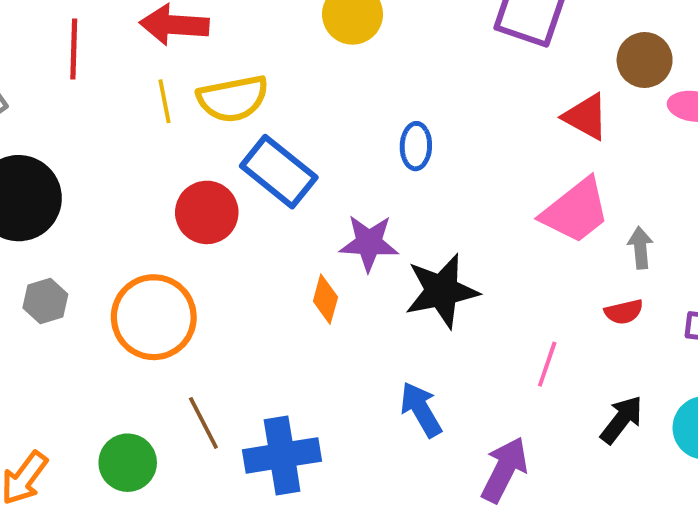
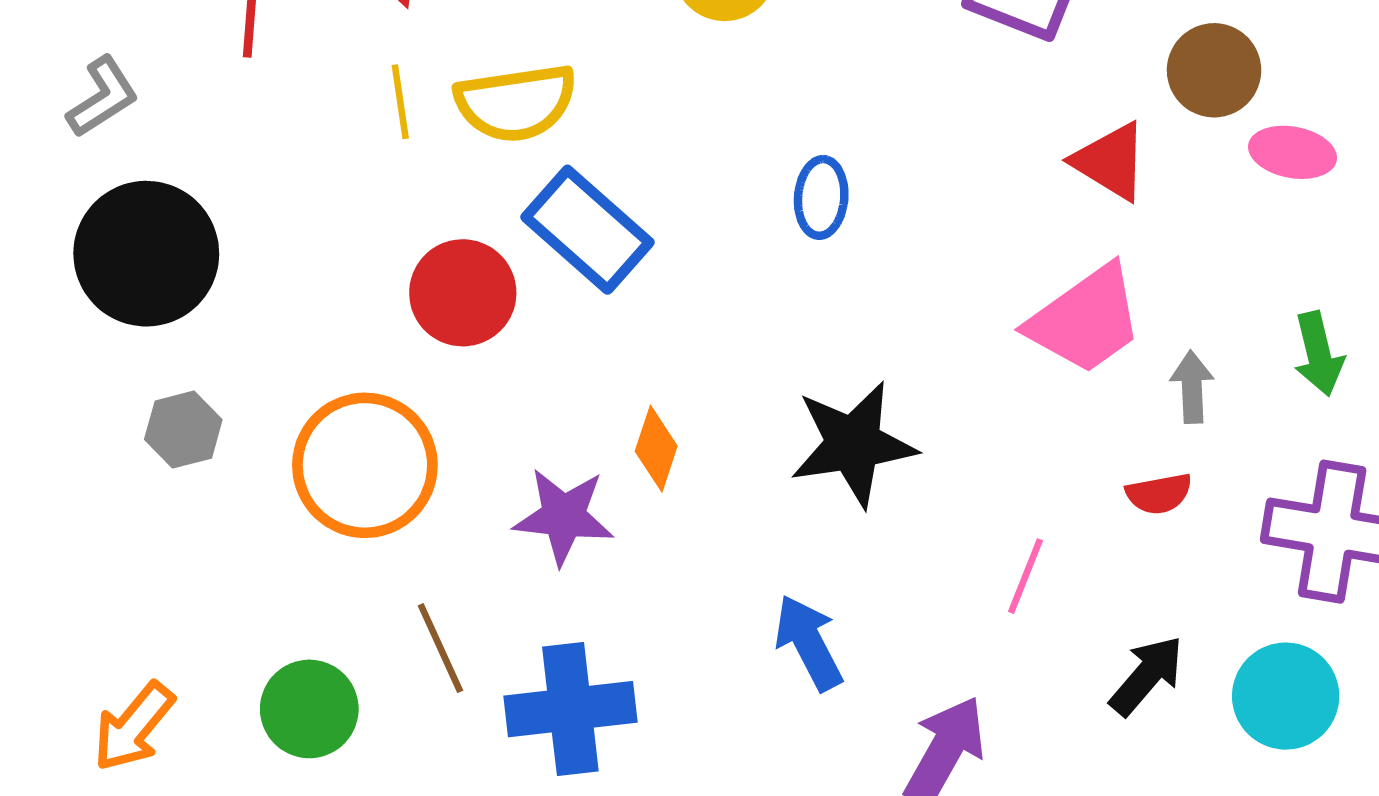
purple star: (369, 243) -> (564, 516), moved

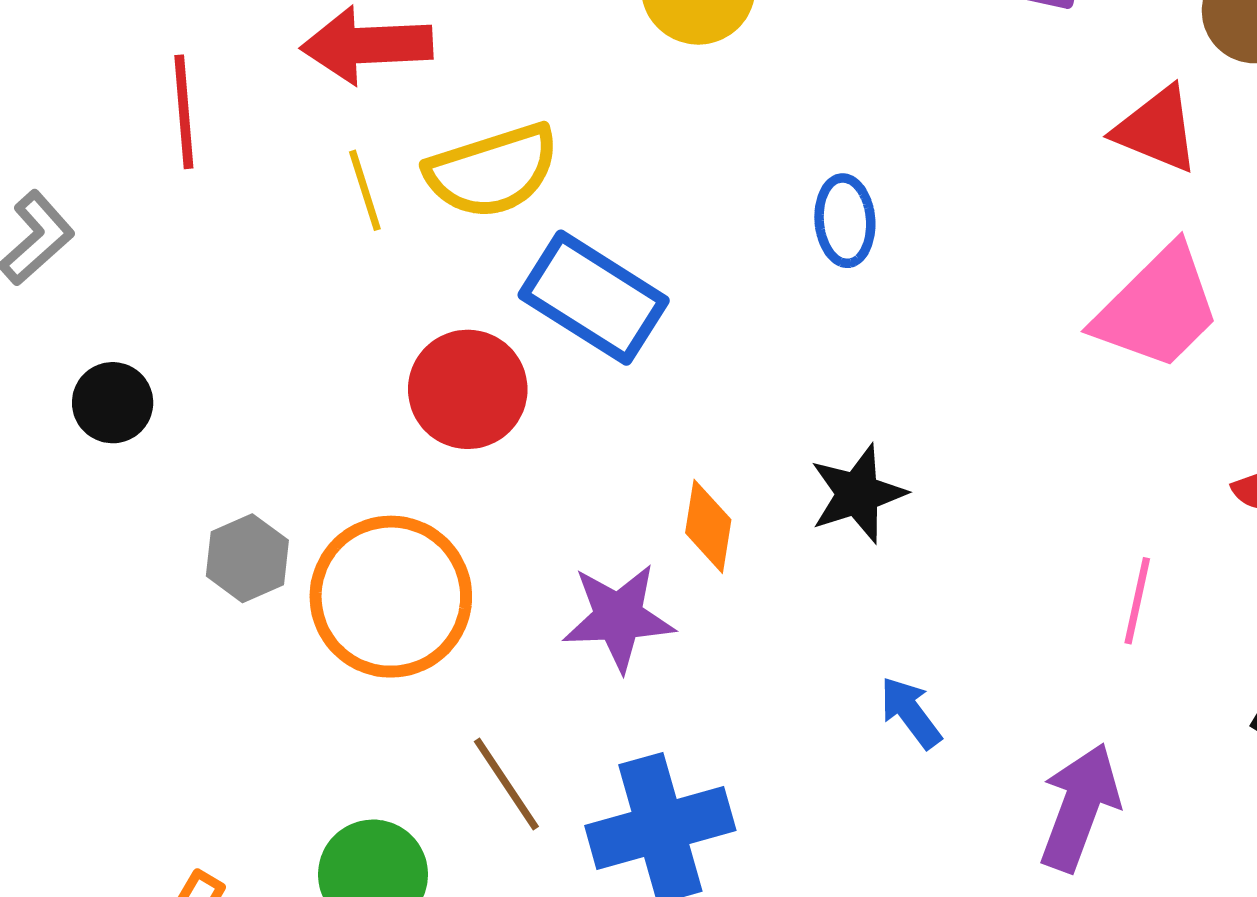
black circle: (146, 254) -> (113, 403), size x0.5
gray hexagon: (183, 430) -> (247, 558), moved
black star: (853, 444) -> (858, 494), moved, size x0.7
blue arrow: (809, 643) -> (911, 713), size x0.7

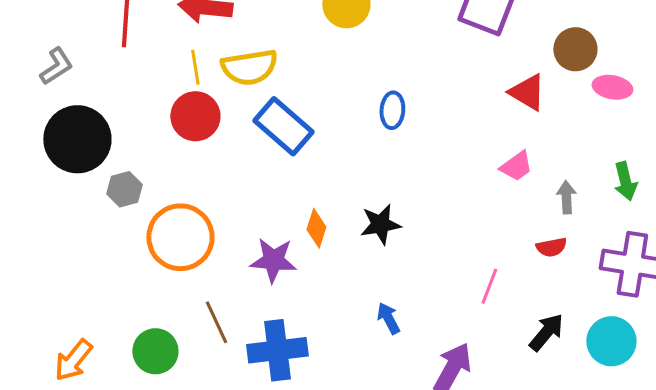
pink trapezoid: (1158, 308) -> (516, 166), size x0.6
red circle: (468, 389) -> (195, 116), moved
black circle: (113, 403) -> (77, 139), size x2.0
gray hexagon: (247, 558) -> (124, 189), moved

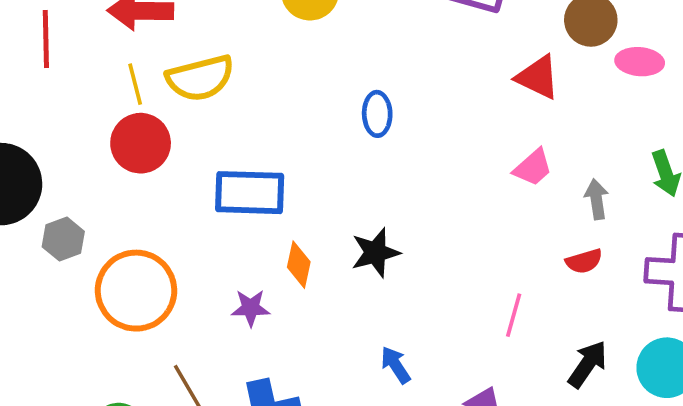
blue rectangle: (283, 126) -> (250, 193), moved, turned -34
purple star: (273, 260) -> (251, 308), size x0.7

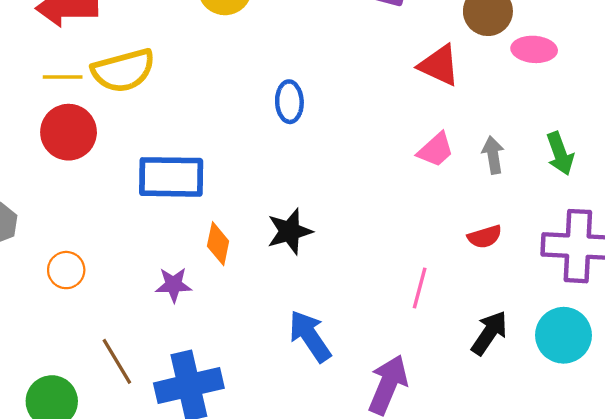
yellow line: (135, 84) -> (63, 77), turned -75
gray arrow: (596, 199) -> (493, 155), moved
orange circle: (136, 291) -> (66, 270), size x0.5
blue arrow: (396, 365) -> (310, 336), size x1.5

